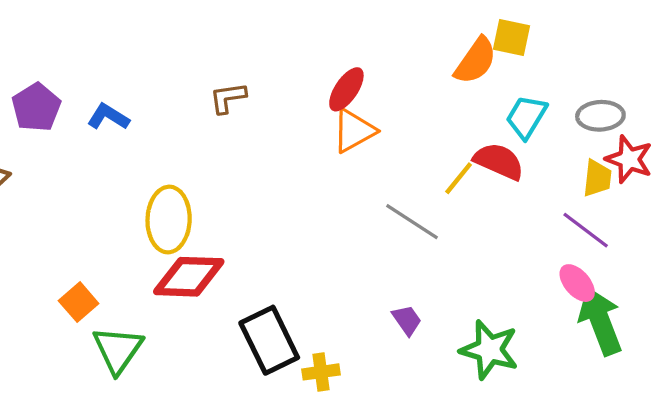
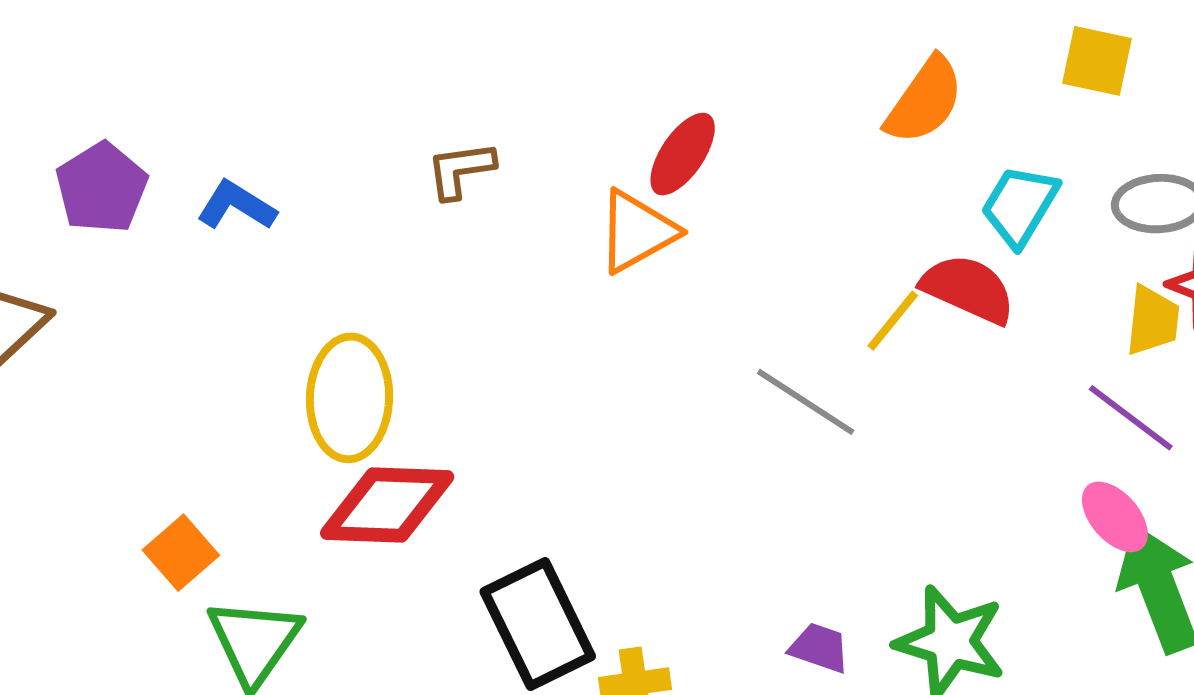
yellow square: (512, 37) -> (1097, 61), moved
orange triangle: (354, 131) -> (637, 231), moved
purple trapezoid: (407, 320) -> (819, 648), moved, turned -36

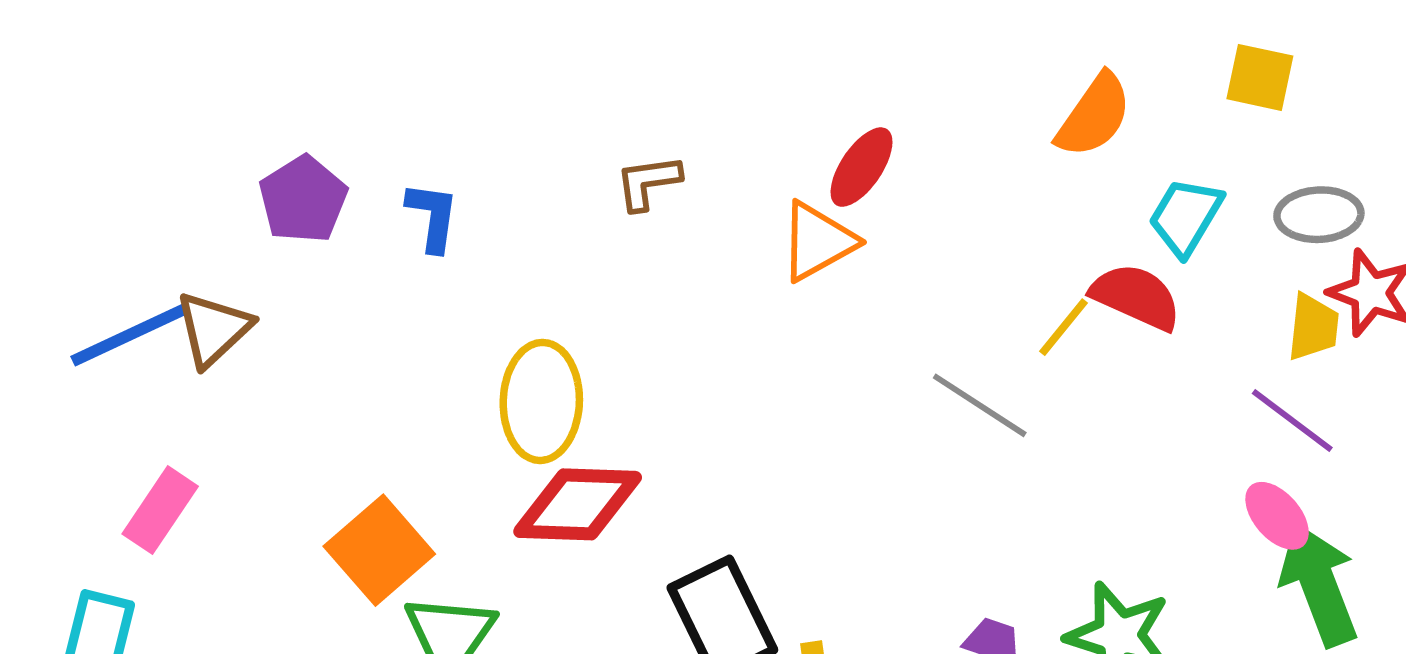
blue L-shape: (236, 206) -> (433, 217), turned 66
orange square: (181, 553) -> (379, 550), size x1.5

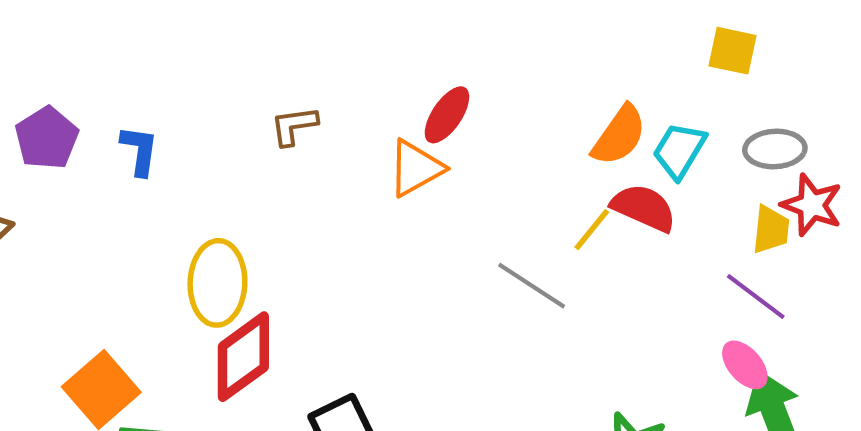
orange semicircle: (1094, 116) -> (619, 135), moved
red diamond: (578, 504) -> (243, 357), turned -38

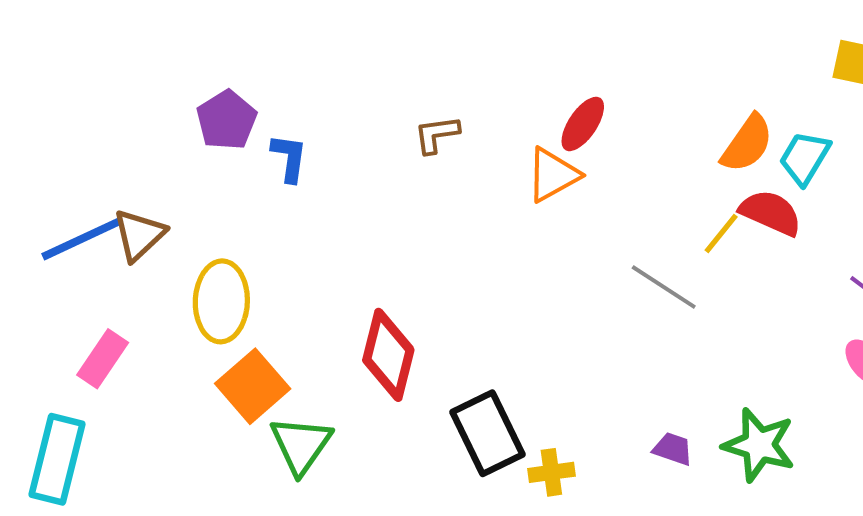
purple pentagon: (47, 138) -> (227, 120), moved
yellow ellipse: (217, 283) -> (221, 301), moved
red diamond: (243, 357) -> (388, 355), turned -40

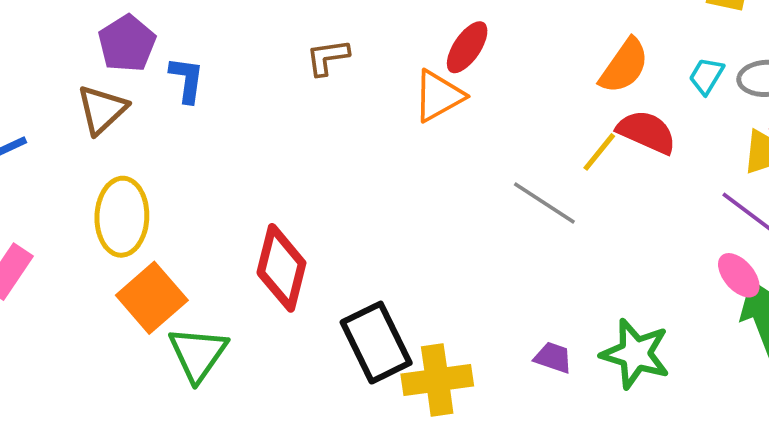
cyan trapezoid: (805, 158) -> (706, 76), moved, size x0.7
brown triangle: (139, 235) -> (102, 110), moved
yellow cross: (551, 472) -> (437, 380), size x1.6

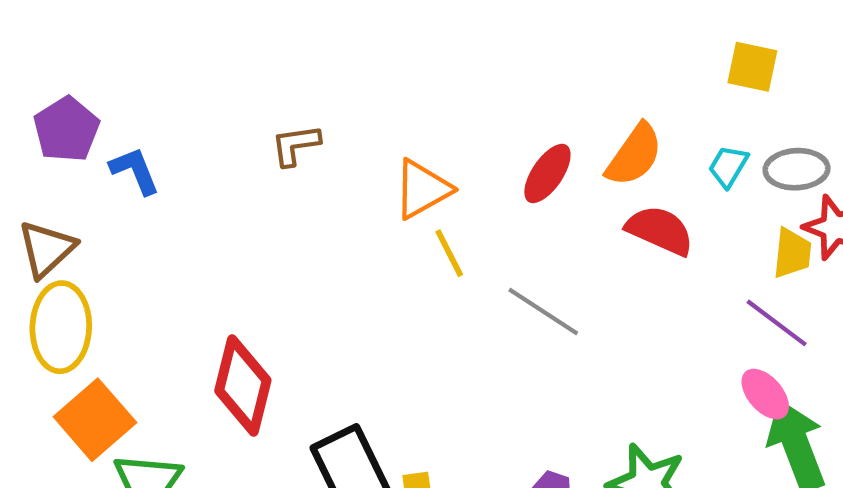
red ellipse: (467, 47) -> (547, 173), moved
blue L-shape: (187, 80) -> (135, 171), turned -30
brown triangle: (102, 110) -> (47, 249), moved
yellow line: (599, 152) -> (449, 253), moved, turned -66

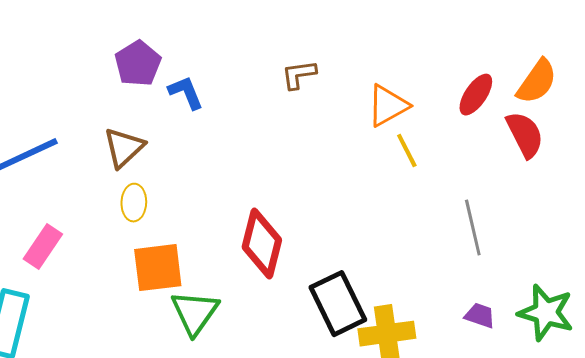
red semicircle: (660, 230) -> (525, 135), moved, turned 39
gray line: (543, 312) -> (473, 228), moved, turned 44
yellow ellipse: (61, 327) -> (134, 203), size x0.6
orange square: (95, 420) -> (158, 268), turned 34

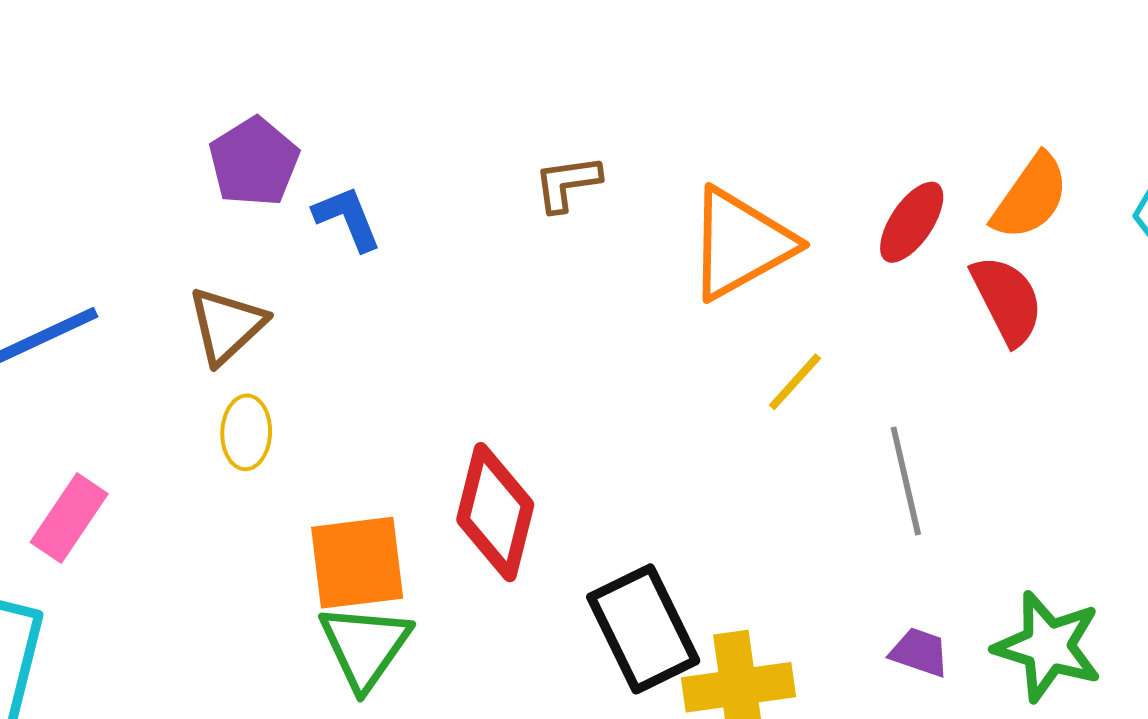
orange triangle: (388, 106) -> (740, 244), size x1.4
yellow line: (407, 151) -> (795, 382), moved, turned 69
orange square: (158, 268) -> (357, 563), moved

